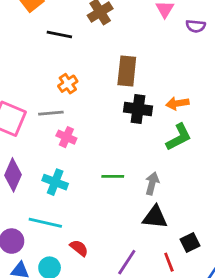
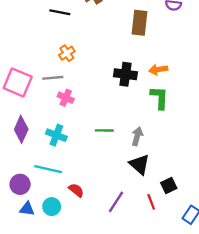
brown rectangle: (127, 71) -> (139, 23), moved
green L-shape: (179, 137) -> (159, 98), turned -60
black triangle: (155, 217) -> (139, 164), turned 35

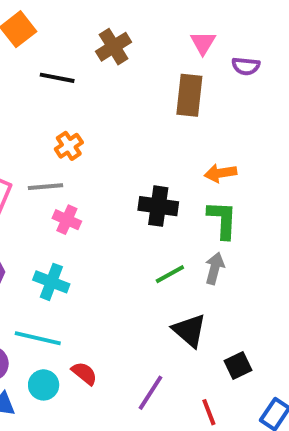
black cross: (125, 74) -> (158, 206), moved
green line: (104, 130) -> (170, 274), moved, turned -30
gray arrow: (137, 136) -> (215, 268), moved
red line: (151, 202) -> (209, 412), moved
cyan circle: (52, 207) -> (44, 385), moved

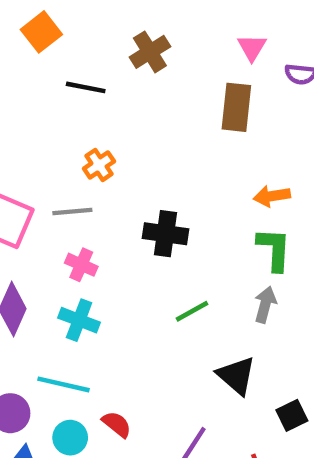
black cross: (158, 206) -> (165, 234), moved
pink cross: (67, 220) -> (81, 265), moved
green line: (170, 274) -> (192, 311), moved

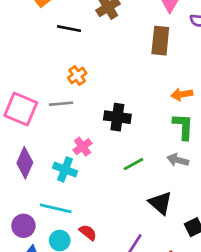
pink cross: (81, 265) -> (83, 147), moved, turned 30
gray arrow: (265, 305) -> (178, 160), turned -90

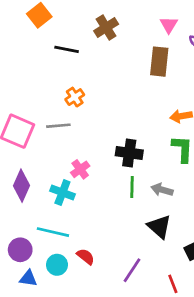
black cross: (117, 117) -> (129, 153), moved
gray arrow: (178, 160) -> (162, 190), moved
green line: (133, 164) -> (132, 187), turned -60

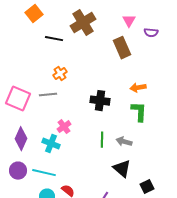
brown cross: (106, 28) -> (83, 23), size x1.4
brown rectangle: (159, 62) -> (122, 48), turned -30
black cross: (129, 153) -> (100, 101), moved
purple circle: (20, 250) -> (18, 171), moved

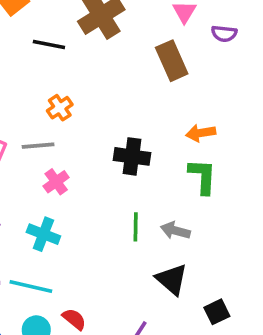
pink cross: (64, 127) -> (56, 182), moved

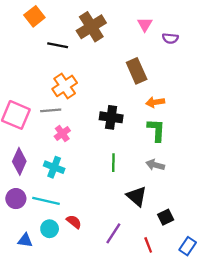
brown rectangle: (172, 61) -> (137, 71), moved
orange cross: (60, 108) -> (65, 86), size x1.5
gray arrow: (175, 231) -> (155, 165), moved

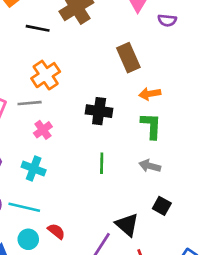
black triangle: (137, 196) -> (127, 225), moved
black square: (166, 217) -> (162, 206), moved, turned -35

